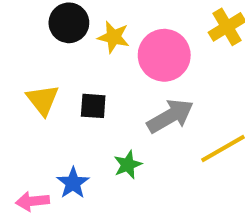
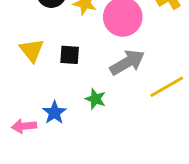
green star: (128, 165) -> (95, 99), turned -30

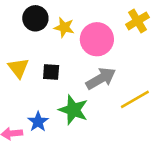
green star: (95, 99) -> (73, 110), size x1.6

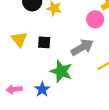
pink circle: (97, 39) -> (95, 19), moved, size x0.7
blue star: (38, 122) -> (42, 89), moved

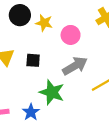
pink circle: (95, 19) -> (71, 35), moved

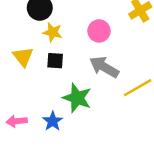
yellow star: (44, 23) -> (53, 32), moved
gray arrow: (75, 66) -> (104, 67), turned -120

